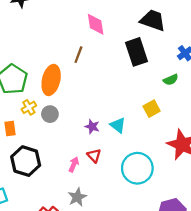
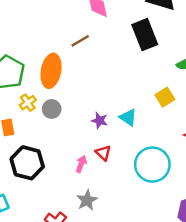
brown line: (78, 55) -> (80, 41), turned 42

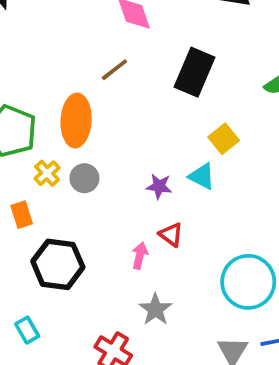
black rectangle: (145, 35) -> (195, 72), moved, turned 52
yellow square: (165, 97) -> (224, 139), moved
cyan circle: (152, 165) -> (248, 282), moved

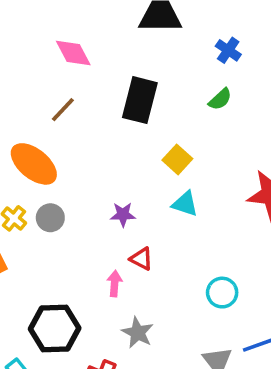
orange ellipse: (76, 121) -> (34, 164), turned -45
cyan triangle: (202, 176) -> (185, 204), moved
black hexagon: (58, 264) -> (55, 328), moved
cyan circle: (248, 282) -> (222, 293), size x0.6

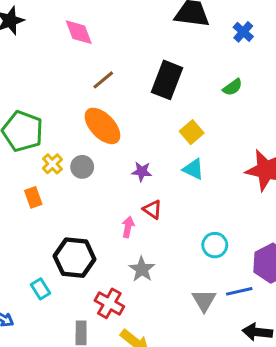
blue cross: (228, 50) -> (243, 32), moved
pink diamond: (73, 53) -> (79, 32), moved
orange ellipse: (34, 164) -> (102, 126), moved

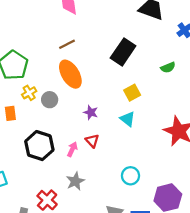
brown line: (103, 80) -> (67, 44), moved
black hexagon: (75, 258) -> (39, 146), moved

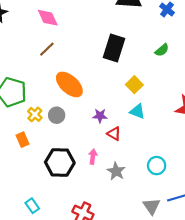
brown line: (67, 44) -> (47, 49), moved
red triangle: (92, 141) -> (114, 134), moved
gray star: (75, 181) -> (116, 171), moved

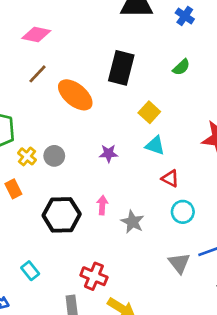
pink diamond: (48, 18) -> (36, 35), turned -50
orange ellipse: (69, 84) -> (75, 95), moved
red triangle: (114, 134) -> (170, 178), moved

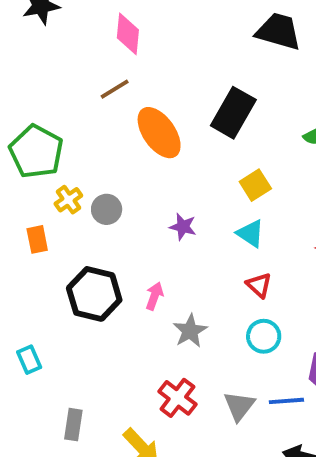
pink diamond: (36, 35) -> (128, 34), turned 68
red cross: (94, 276) -> (177, 398), moved

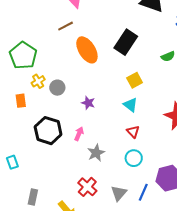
purple star: (183, 227) -> (88, 103), moved
blue line: (286, 401) -> (143, 192), turned -66

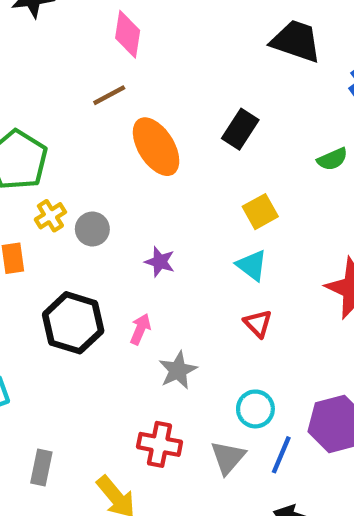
black rectangle: (126, 42) -> (240, 129), size x0.7
cyan circle: (134, 158) -> (255, 409), moved
red cross: (87, 187) -> (160, 444), turned -30

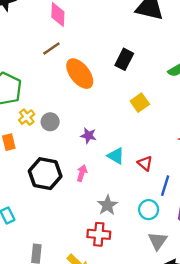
cyan triangle: (252, 265) -> (116, 156), moved
gray star: (178, 370) -> (107, 205), moved
blue line: (281, 455) -> (165, 186), moved
gray triangle: (228, 457) -> (158, 241), moved

